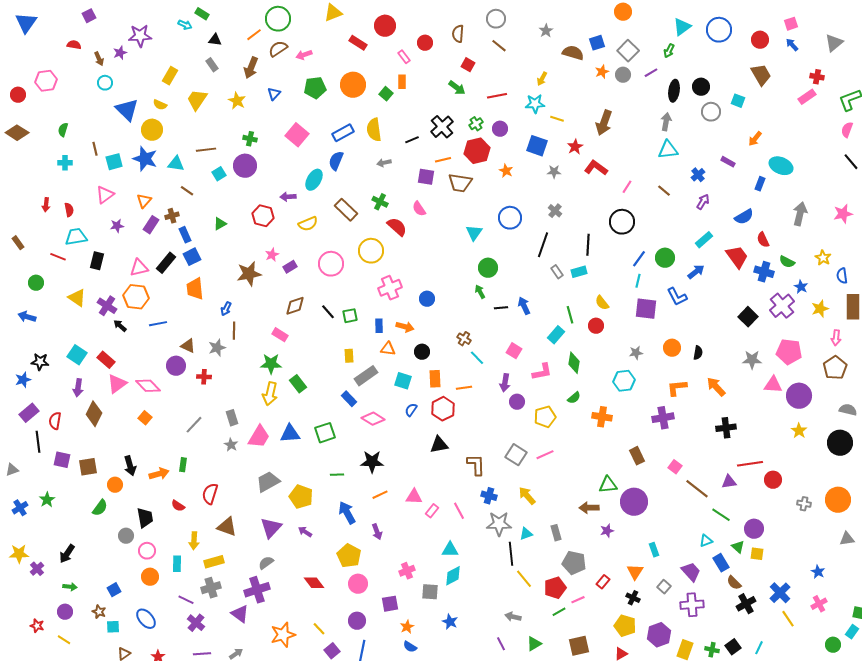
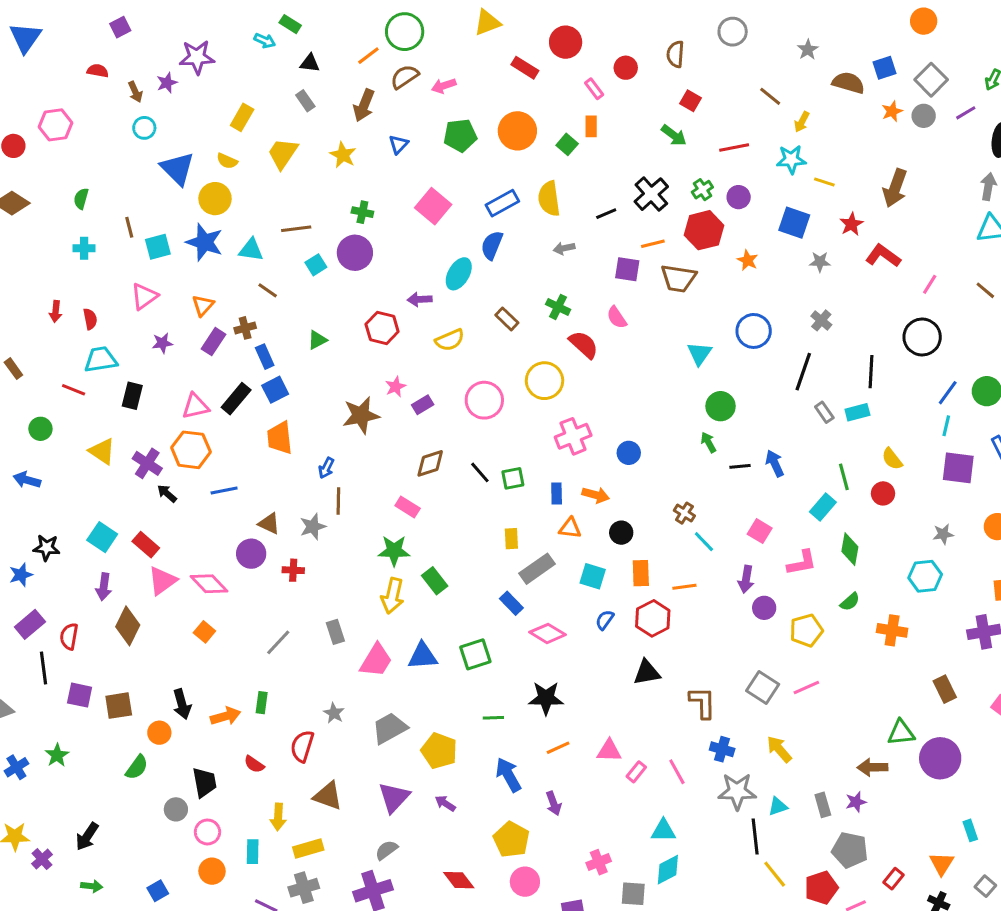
brown line: (499, 46) -> (770, 96), moved
brown rectangle: (346, 210) -> (507, 319), size x0.7
gray star: (231, 445) -> (334, 713), moved
purple star: (607, 531) -> (856, 802), moved

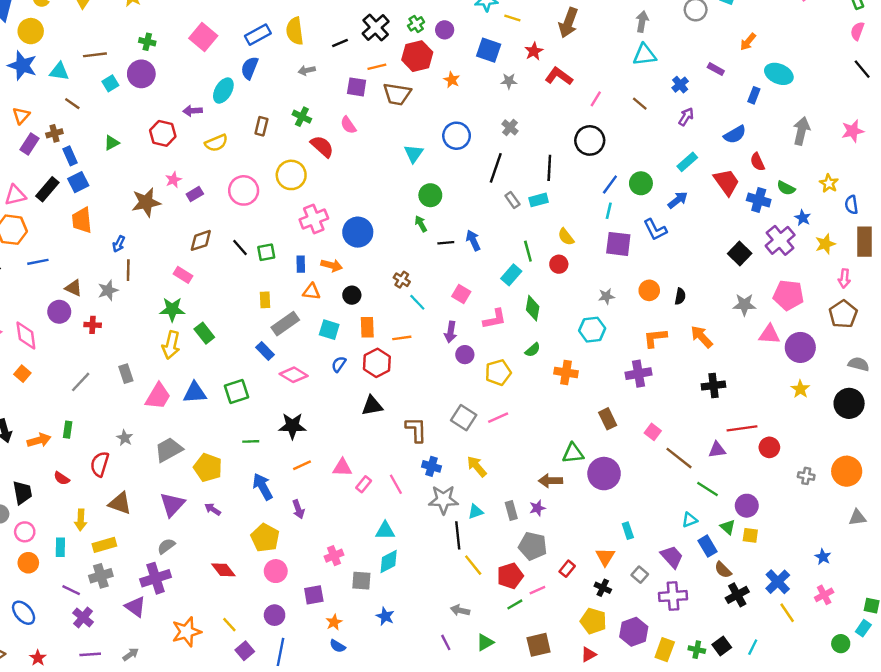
brown rectangle: (507, 319) -> (261, 126), turned 60
blue circle: (629, 453) -> (358, 232), size x1.6
pink diamond: (209, 584) -> (26, 336), turned 36

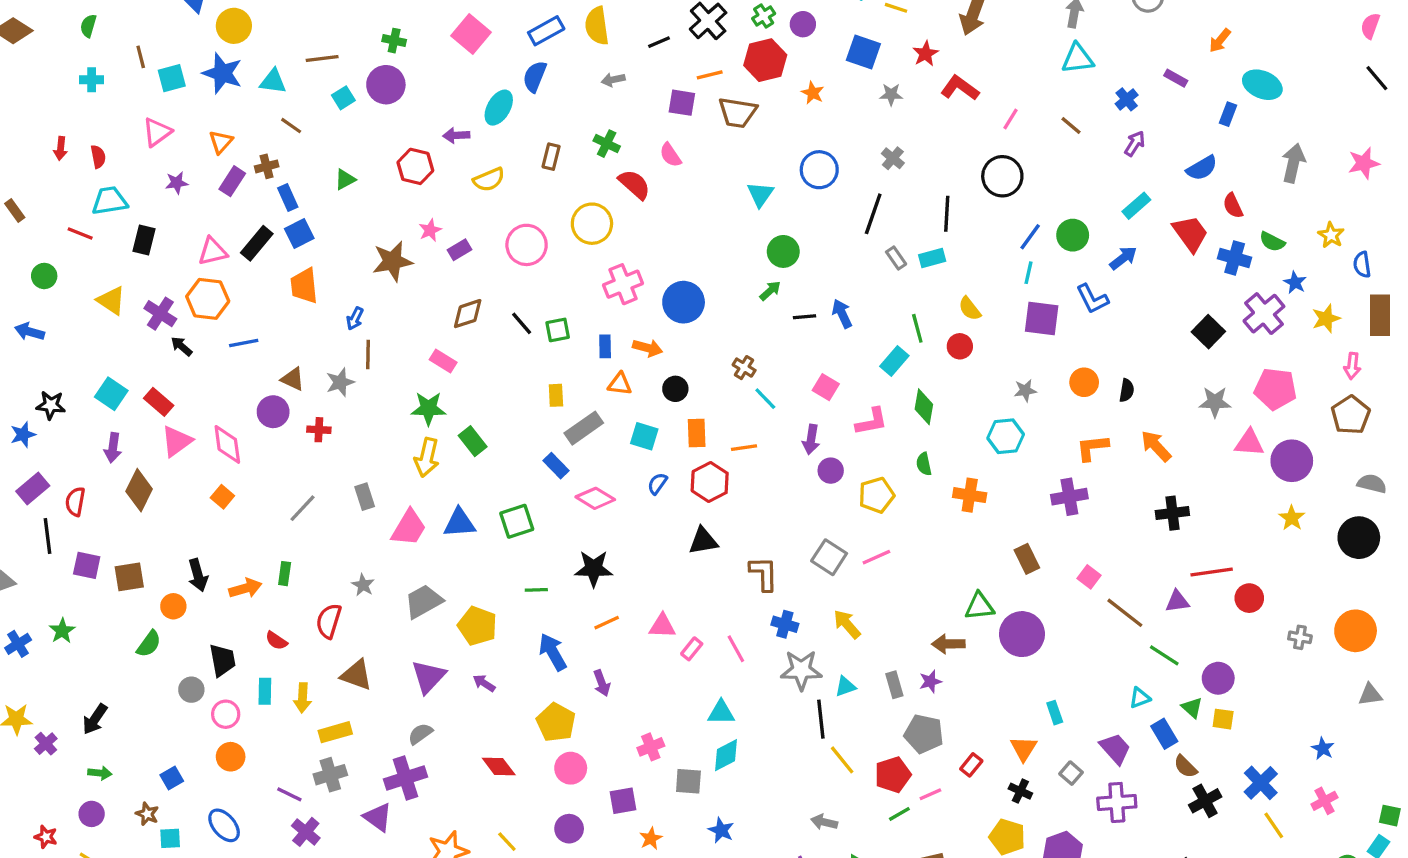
green arrow: (421, 224) -> (770, 291), turned 77
green semicircle: (533, 350) -> (924, 464), turned 119
cyan rectangle: (60, 547) -> (265, 691), moved

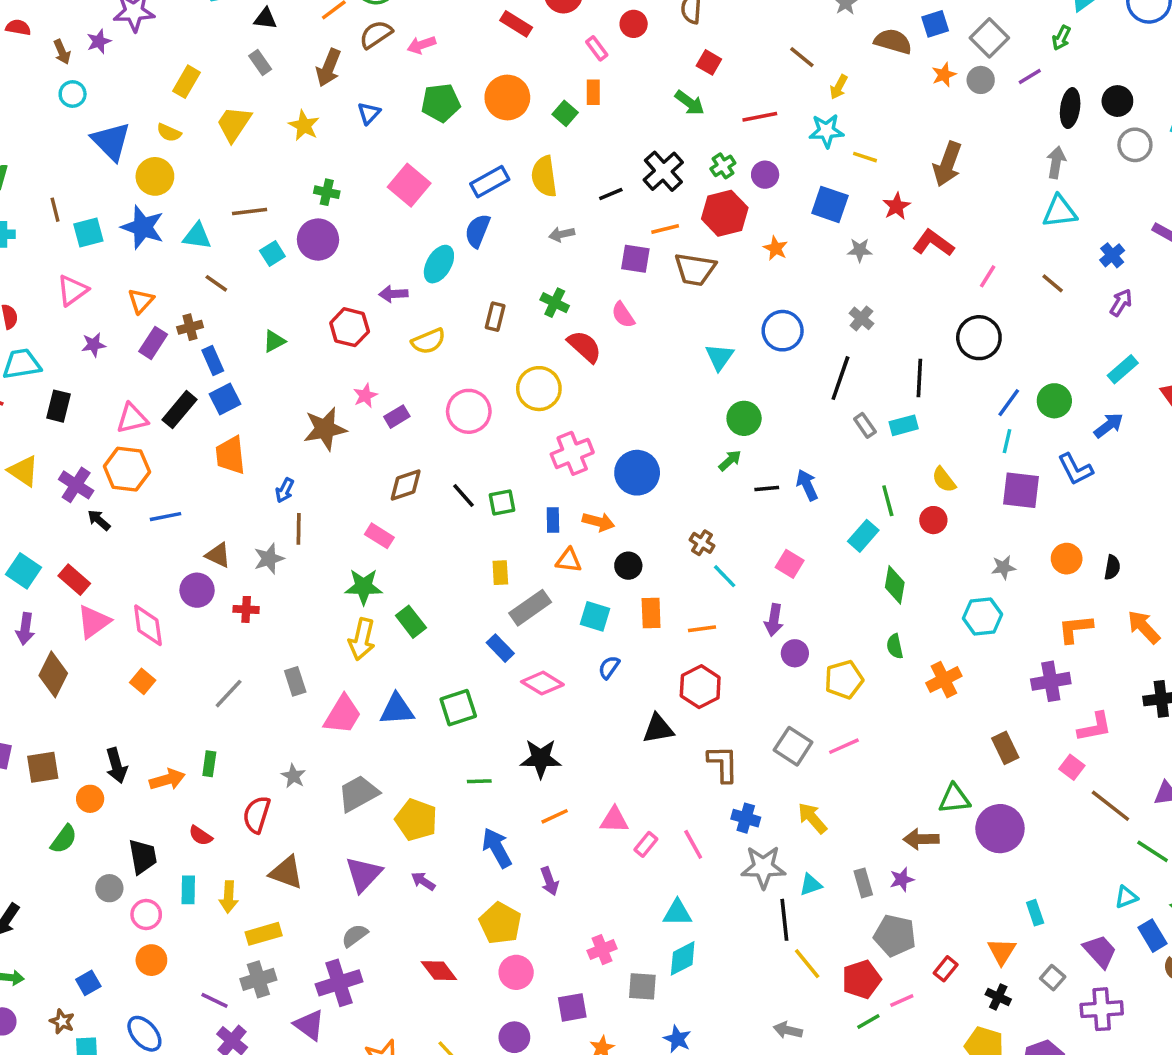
pink L-shape: (872, 422) -> (1095, 727), moved
red hexagon: (710, 482) -> (700, 687), moved
orange cross: (970, 495) -> (944, 680), turned -36

